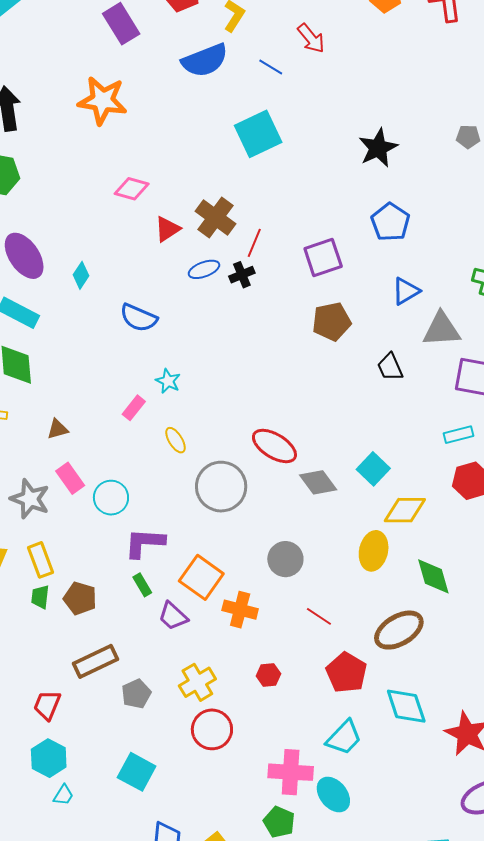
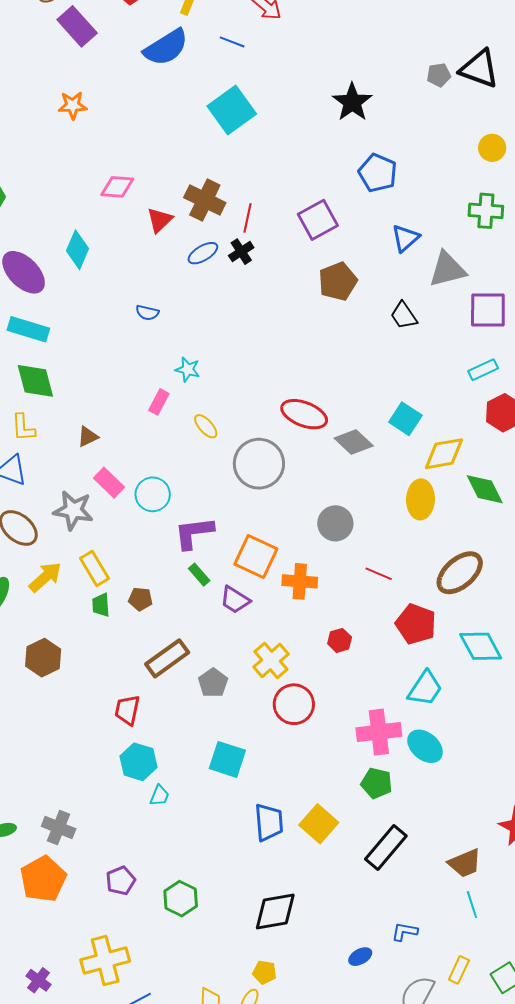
orange star: (102, 100) -> (73, 105), size x0.6
cyan diamond: (81, 275) -> (77, 250), moved, size x1.4
blue semicircle: (139, 318) -> (147, 313), size x0.6
green diamond: (433, 576) -> (485, 489), moved
brown pentagon: (80, 598) -> (140, 599), size x0.7

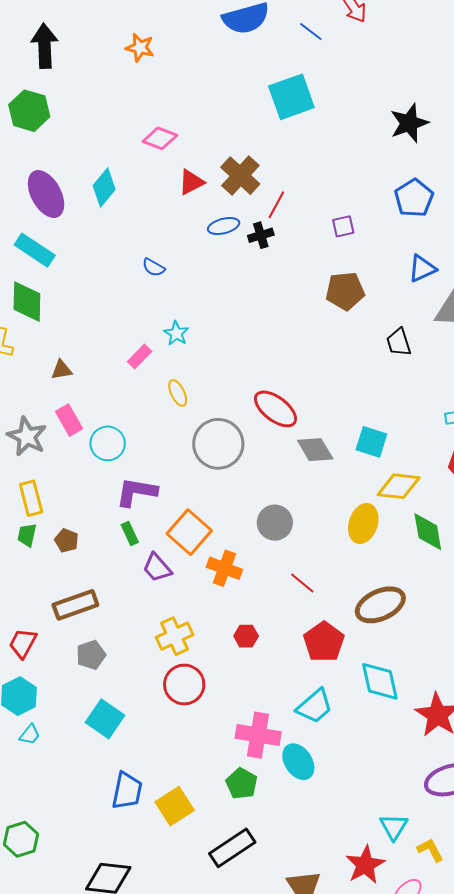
purple square: (318, 220) -> (343, 226), size x0.6
cyan square: (405, 419) -> (371, 442), turned -32
gray pentagon: (213, 683) -> (91, 655), moved

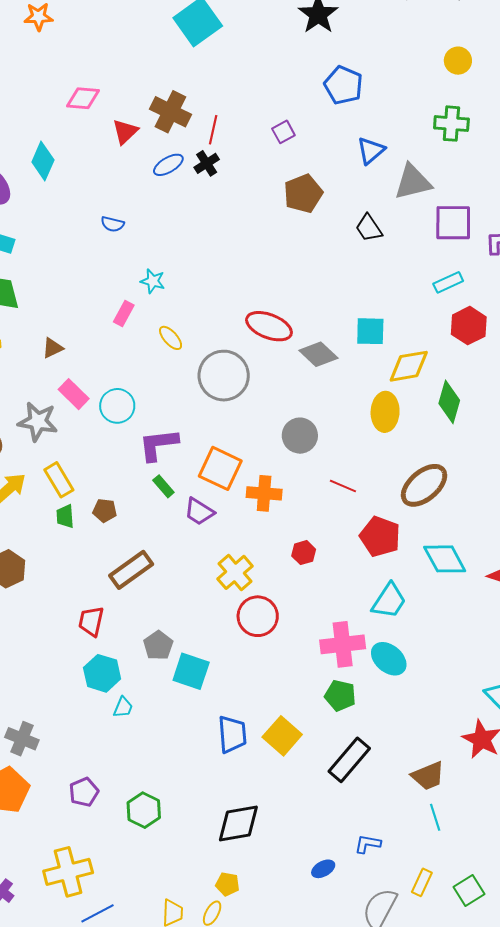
green diamond: (428, 532) -> (449, 402), turned 42
gray pentagon: (91, 655) -> (158, 645), moved

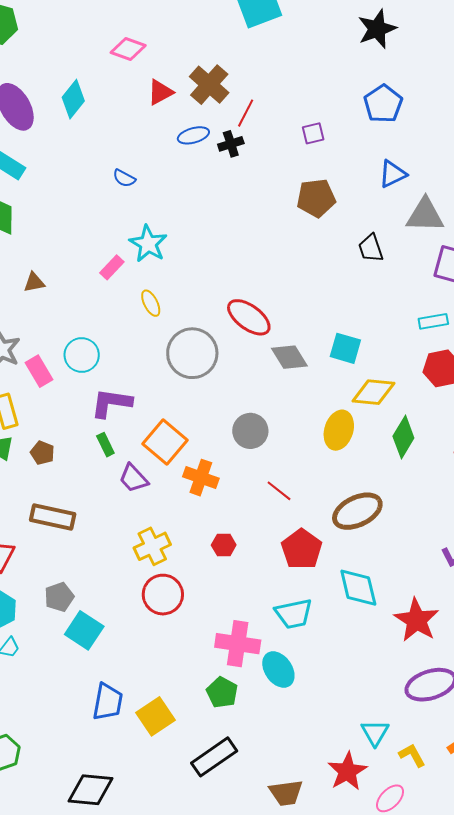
cyan star: (153, 281) -> (148, 244), size x1.5
pink rectangle: (74, 394) -> (39, 371), moved
brown rectangle: (131, 570) -> (53, 517), turned 33
cyan trapezoid: (389, 601) -> (294, 614), turned 30

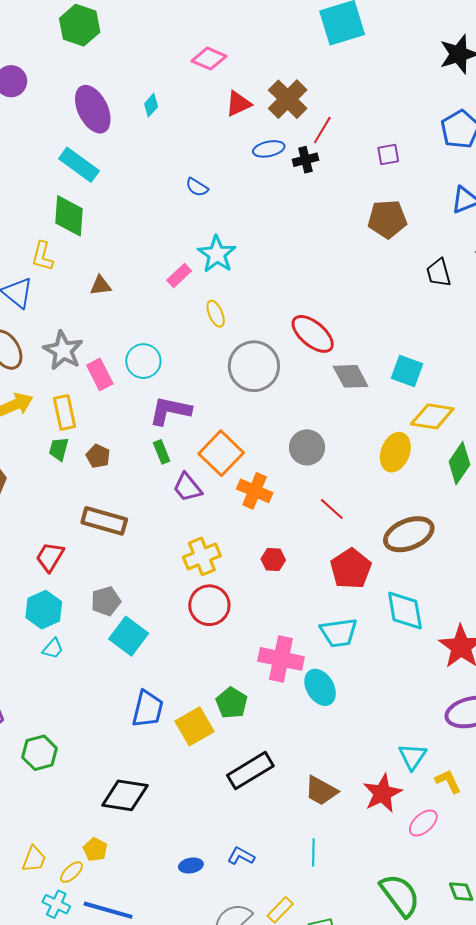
cyan diamond: (73, 99) -> (151, 105), size x0.6
green pentagon: (222, 692) -> (232, 703), moved
brown trapezoid: (286, 793) -> (321, 791), moved, turned 33

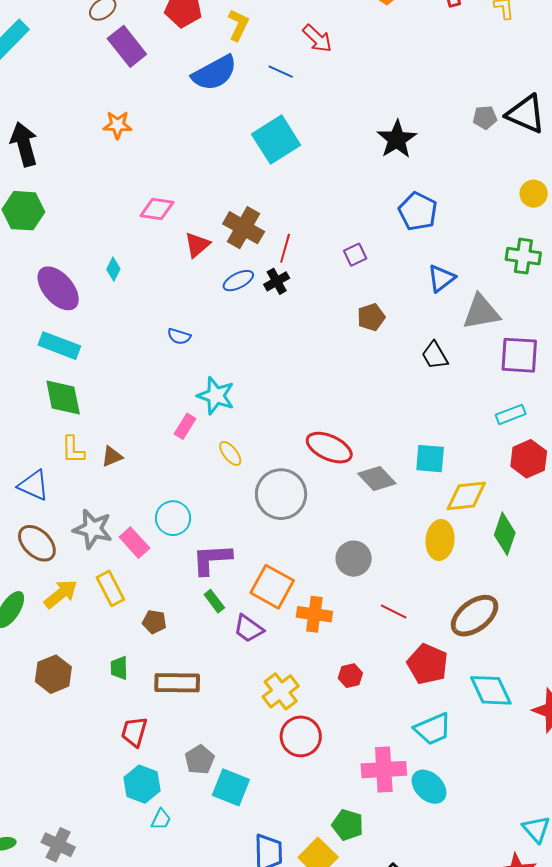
brown pentagon: (387, 219) -> (371, 317), size x0.7
yellow L-shape: (42, 256) -> (73, 450), moved
green trapezoid: (59, 449) -> (119, 668), moved

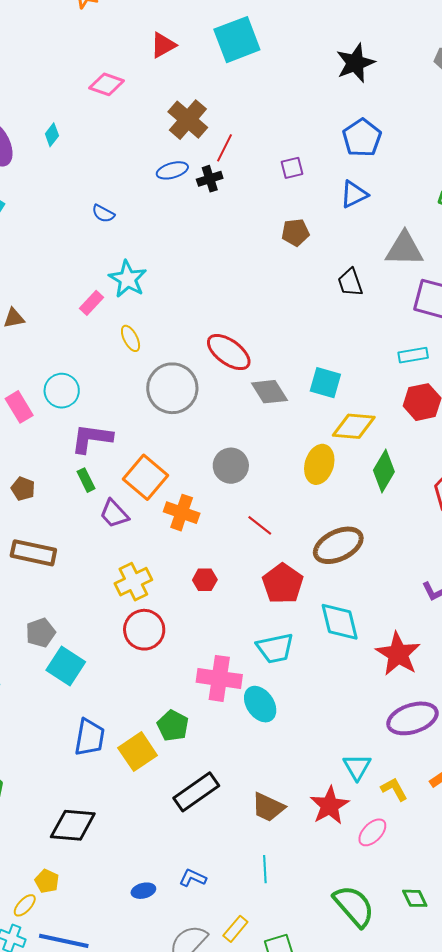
red triangle: (197, 245) -> (163, 45), moved
blue triangle: (441, 278) -> (354, 194), moved

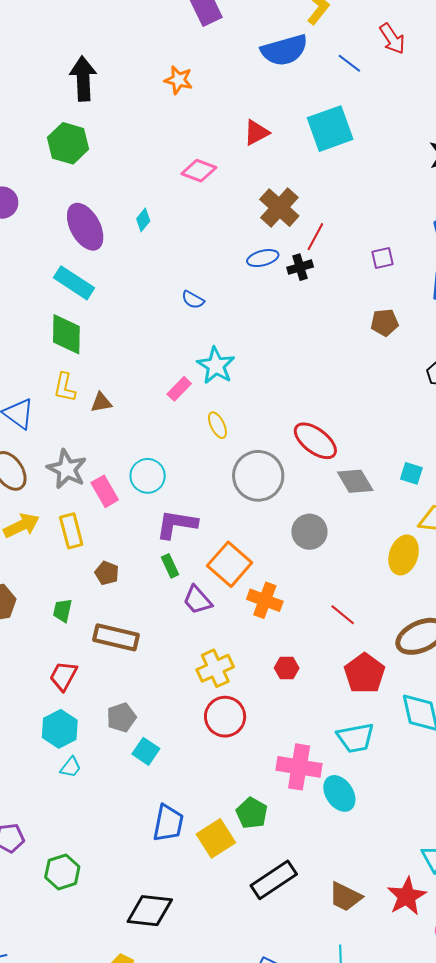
cyan square: (325, 383) -> (411, 473), size x0.7
gray circle: (231, 466) -> (309, 532), moved
cyan square: (66, 666) -> (146, 751), size x0.7

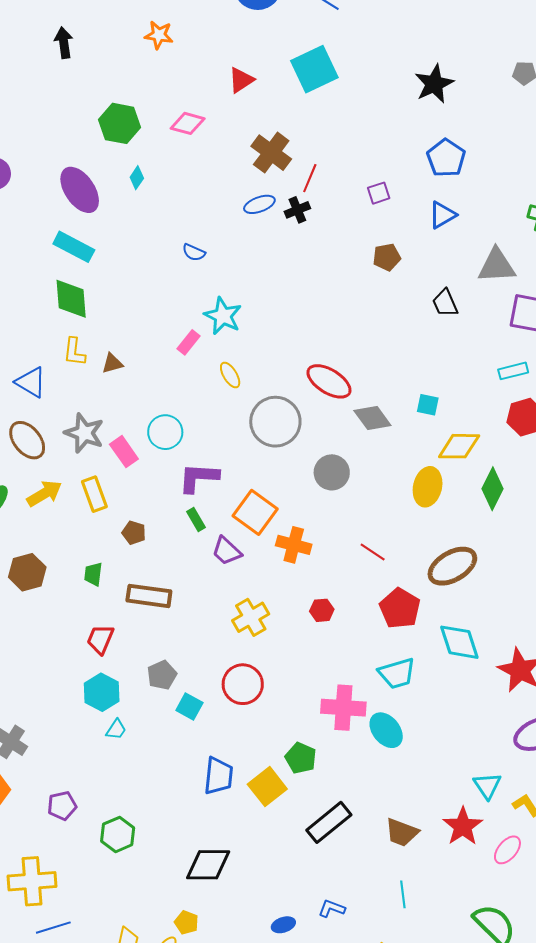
black arrow: (83, 79) -> (64, 43), size x0.7
green hexagon: (68, 143) -> (120, 123), moved
red circle: (225, 717) -> (243, 684), moved

